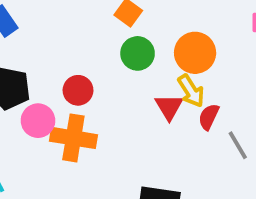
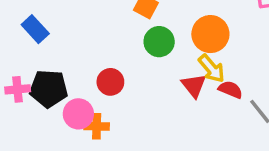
red semicircle: (209, 117) -> (230, 90), turned 95
orange cross: (73, 138) -> (97, 126), moved, size x0.6

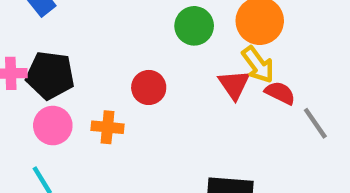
red circle: (110, 82) -> (149, 87), moved
pink circle: (78, 114) -> (53, 126), moved

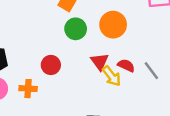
yellow arrow: (258, 65) -> (112, 76), moved
gray line: (315, 123) -> (151, 71), moved

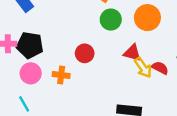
red triangle: (100, 62) -> (132, 53), turned -42
red semicircle: (126, 65) -> (160, 68), moved

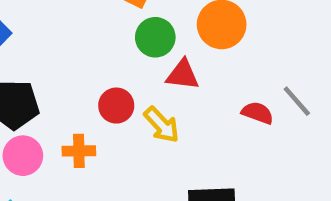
red triangle: (132, 53) -> (183, 75), moved
yellow arrow: (143, 68) -> (162, 125), moved

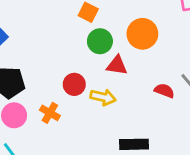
yellow arrow: (162, 125) -> (103, 97), turned -35
orange cross: (79, 151) -> (50, 113), turned 30

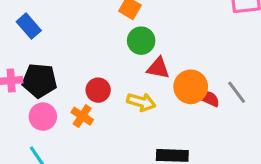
orange circle: (142, 34) -> (191, 87), moved
red circle: (74, 84) -> (98, 90), moved

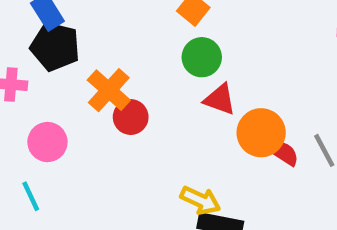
black pentagon: (39, 81) -> (55, 47), moved
yellow arrow: (141, 102) -> (200, 200), moved
orange cross: (82, 116) -> (109, 90), moved, size x1.4

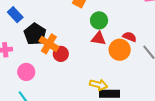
black pentagon: (55, 47) -> (35, 34), moved, turned 30
green circle: (202, 57) -> (99, 20), moved
red semicircle: (284, 153) -> (130, 37), moved

